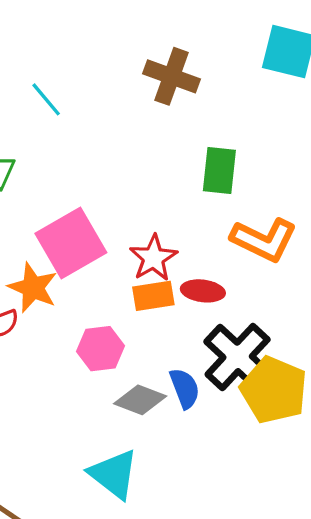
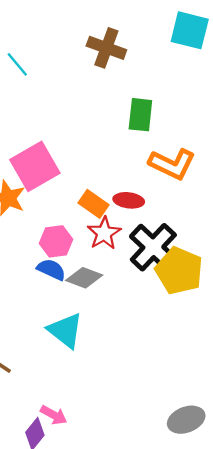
red star: (153, 258) -> (104, 233), moved
orange rectangle: (153, 296) -> (94, 204), turned 44
blue semicircle: (185, 388) -> (51, 270), moved, turned -44

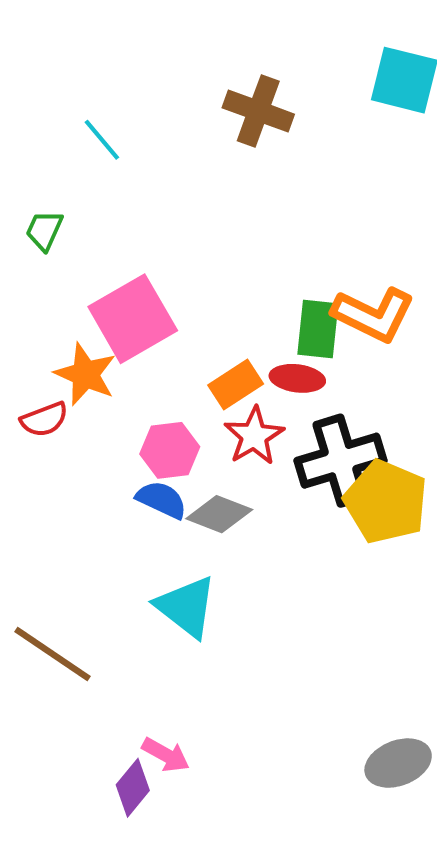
green rectangle: (140, 115) -> (318, 329), moved
orange rectangle: (94, 204) -> (236, 385), turned -68
black cross: (153, 247) -> (341, 461), turned 30

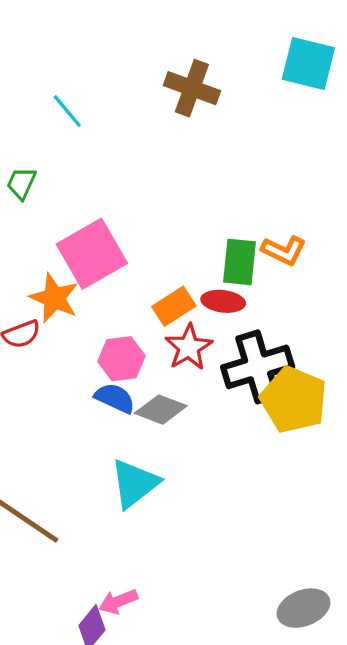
orange L-shape: (373, 315) -> (284, 250), size x0.7
cyan triangle: (186, 607) -> (135, 483), turned 44
pink arrow: (166, 755) -> (118, 601), turned 129

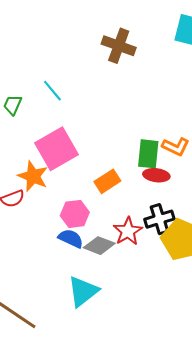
cyan line: (67, 111) -> (52, 91), moved
red ellipse: (223, 301) -> (156, 175), moved
red star: (189, 347) -> (128, 231), moved
black cross: (258, 367) -> (159, 219), size x0.7

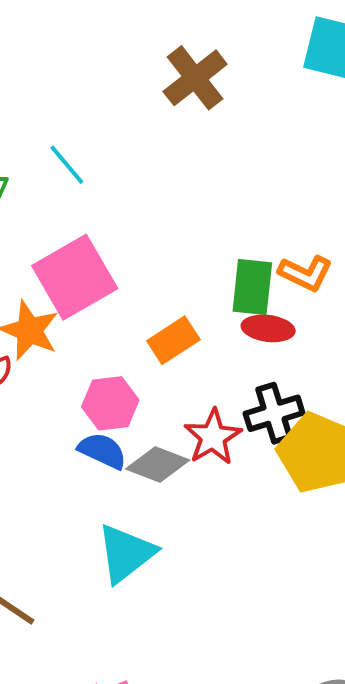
brown cross: (119, 46) -> (195, 78), turned 32

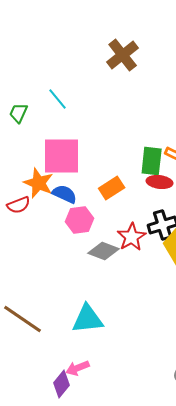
pink square: (75, 277) -> (62, 156), turned 30
blue semicircle: (102, 451) -> (65, 194), moved
cyan triangle: (126, 553) -> (88, 319), moved, turned 32

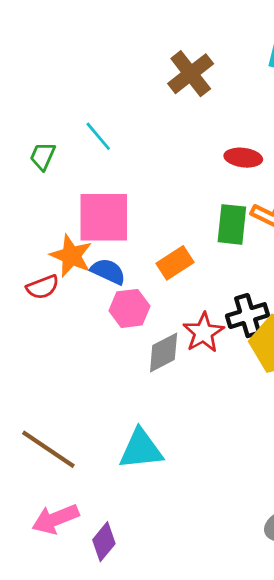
red ellipse: (160, 182) -> (243, 158), moved
gray diamond: (104, 251) -> (164, 352), turned -48
pink arrow: (78, 368) -> (55, 519), moved, size x1.4

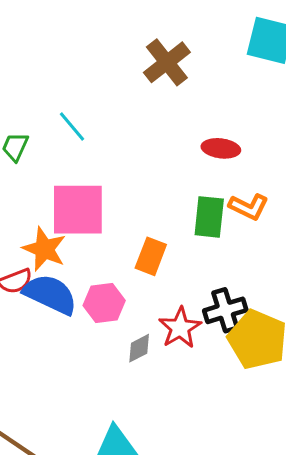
orange rectangle: (175, 263) -> (151, 256), turned -36
blue semicircle: (108, 271) -> (50, 294), moved, size x1.5
gray diamond: (164, 352) -> (139, 348), size x0.7

